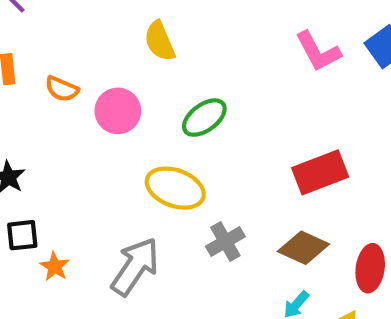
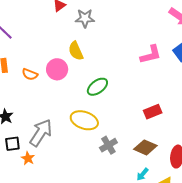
pink L-shape: (318, 51) -> (151, 55), turned -75
pink circle: (118, 111) -> (57, 69), moved
red rectangle: (320, 172) -> (153, 112), size x0.7
gray arrow: (135, 266) -> (41, 133), moved

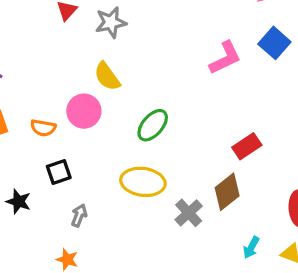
gray arrow: (41, 133) -> (79, 215), size x0.5
black square: (12, 144) -> (59, 172), moved
brown diamond: (145, 147) -> (227, 192), moved, turned -50

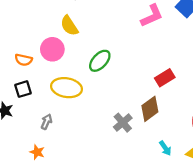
black square: (59, 172) -> (23, 89), moved
yellow ellipse: (143, 182) -> (66, 88), moved
cyan arrow: (251, 247) -> (165, 148), turned -64

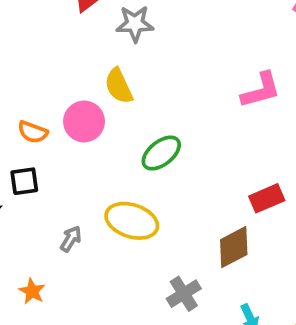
yellow ellipse: (66, 88) -> (132, 221), moved
gray arrow: (46, 122) -> (71, 239), moved
gray cross: (123, 123) -> (184, 294), moved

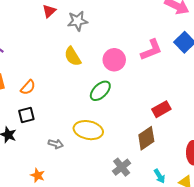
pink circle: (84, 121) -> (114, 60), moved
orange semicircle: (33, 132) -> (28, 87), turned -63
gray arrow: (71, 239) -> (56, 144), turned 80

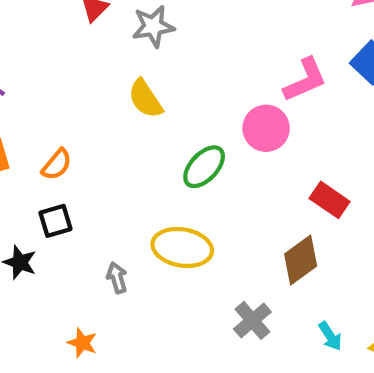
pink circle: (114, 60) -> (266, 128), moved
red rectangle: (161, 109) -> (330, 200), turned 66
gray arrow: (56, 144) -> (117, 278), turned -120

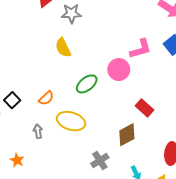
orange semicircle: (57, 165) -> (46, 98), moved
black square: (55, 221) -> (12, 100), turned -35

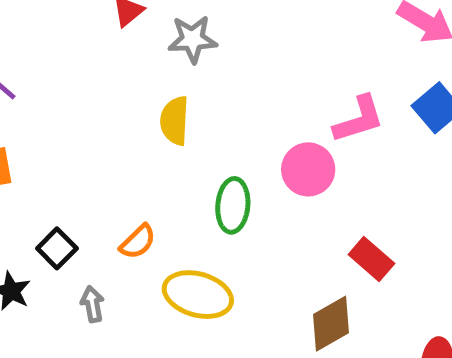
yellow semicircle: (63, 48) -> (175, 121), turned 30
green ellipse: (87, 84) -> (233, 205), turned -45
gray arrow: (38, 131) -> (92, 304), moved

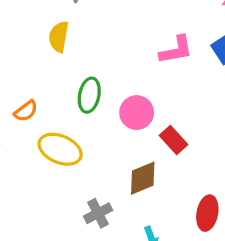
pink circle: (308, 169) -> (137, 113), moved

